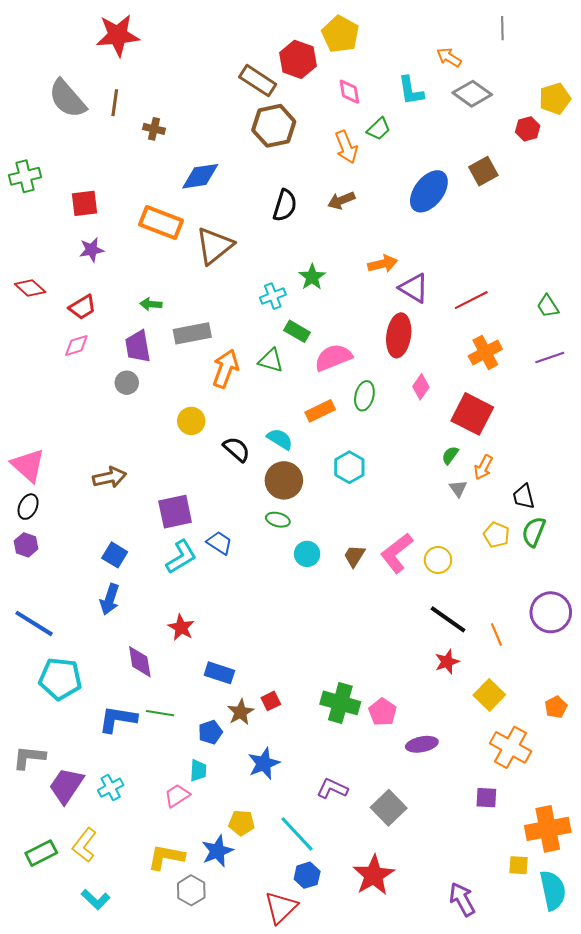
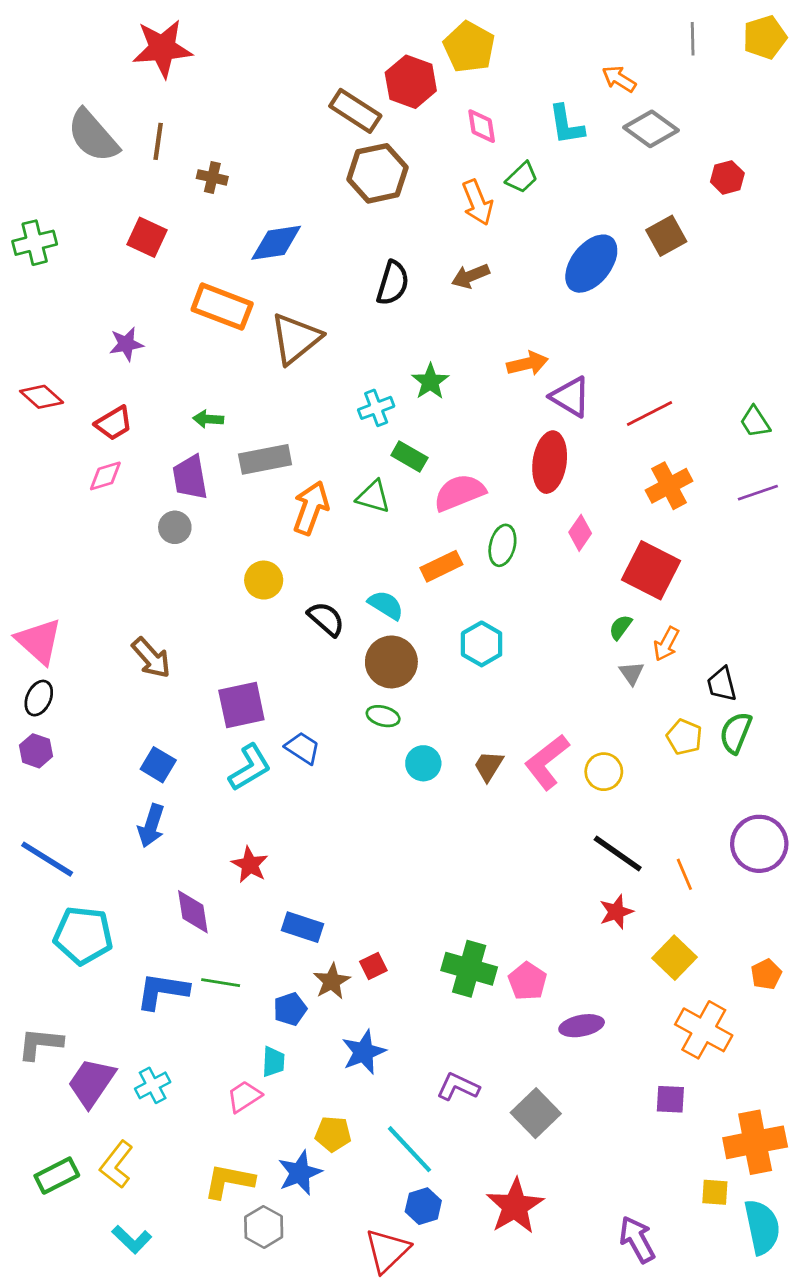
yellow pentagon: (555, 99) -> (765, 37), moved
red square: (84, 203) -> (147, 237), moved, turned 32
brown arrow: (110, 477) -> (151, 658), turned 60

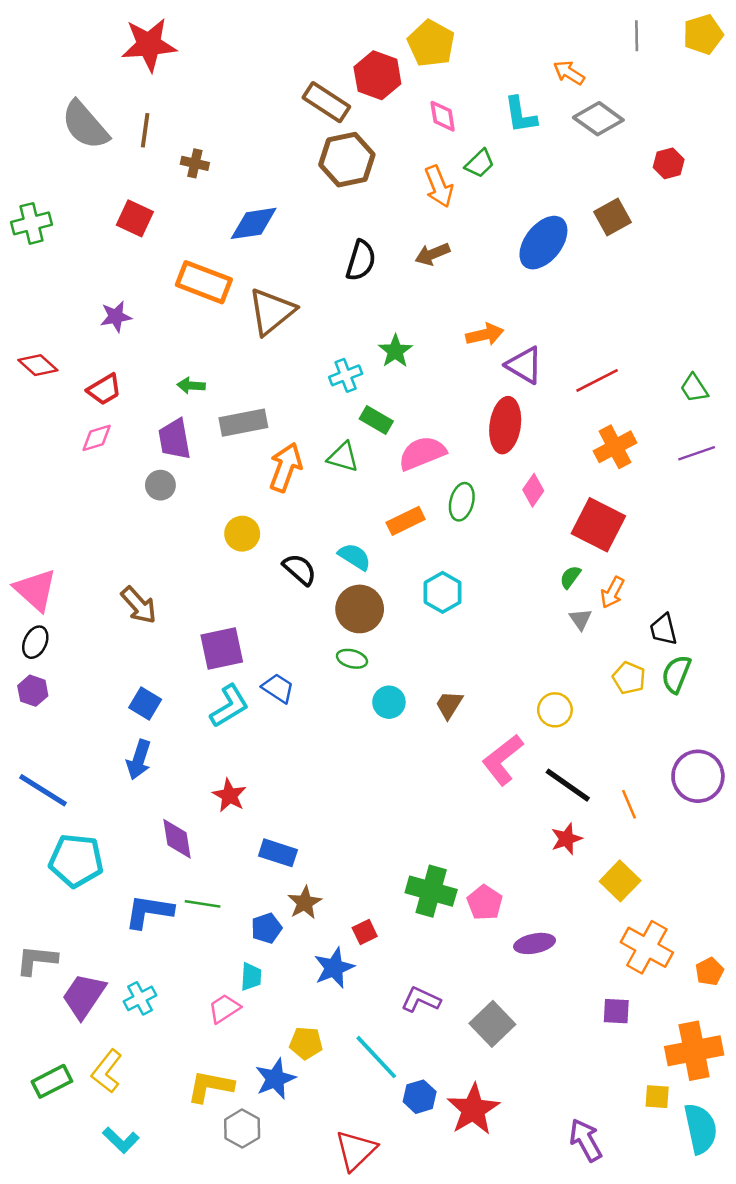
pink L-shape: (547, 762) -> (503, 760), moved
red square: (373, 966) -> (365, 932), moved
orange pentagon: (766, 974) -> (709, 972), moved
blue hexagon: (423, 1206) -> (420, 1097), moved

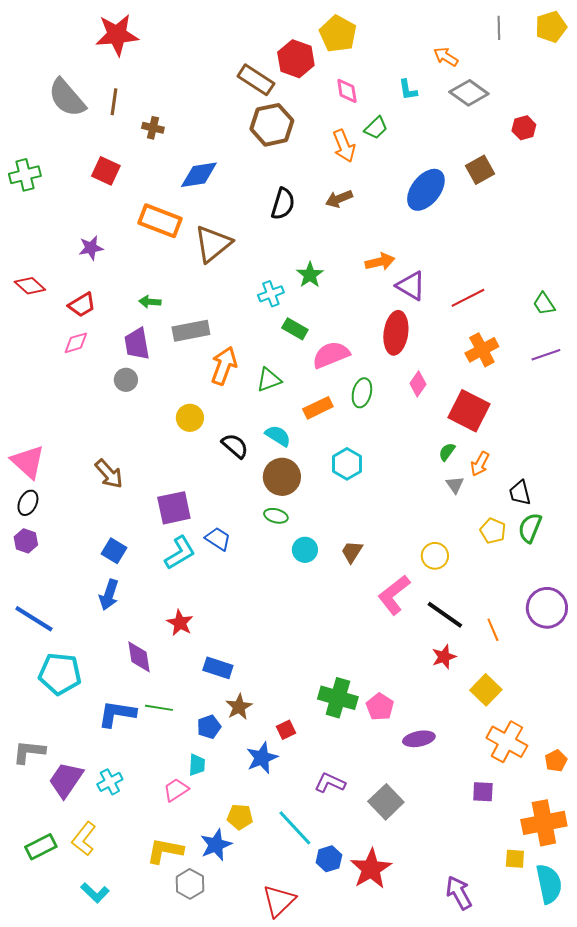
cyan L-shape: (520, 115) -> (408, 90), size x0.7
green triangle: (343, 457) -> (269, 380), moved, turned -36

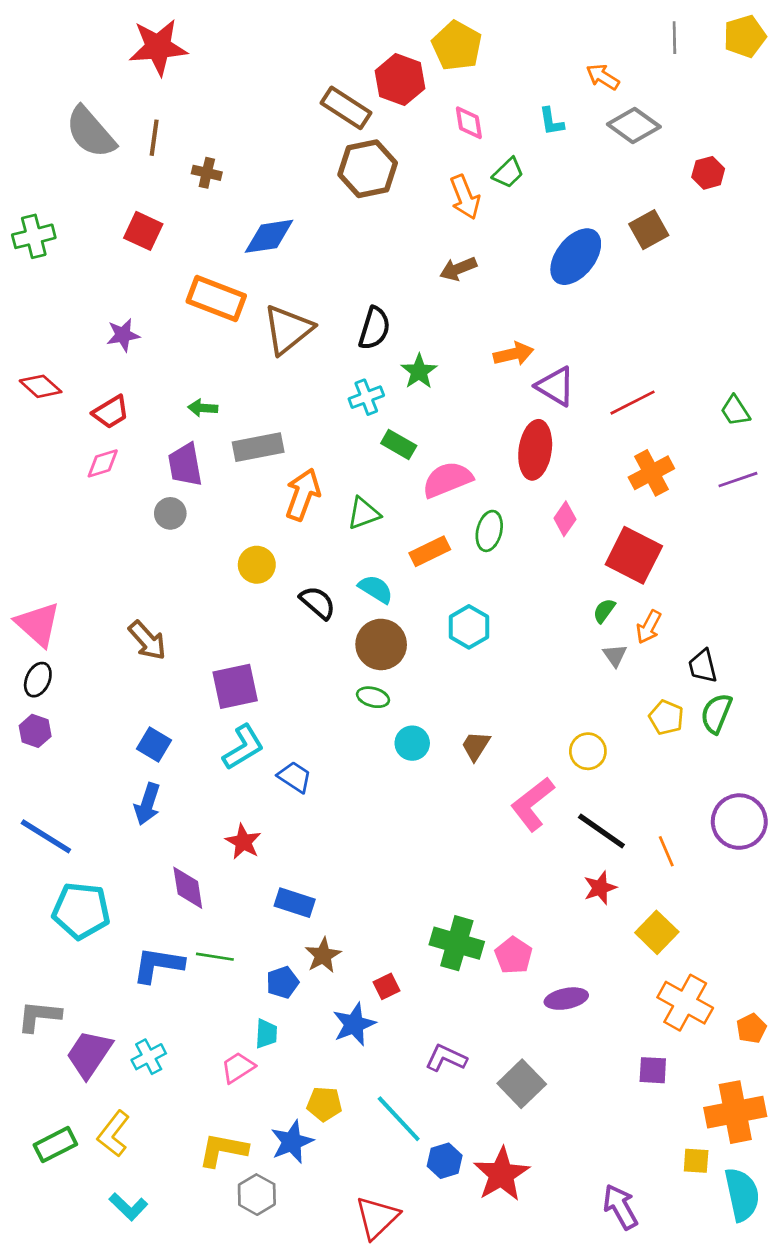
black semicircle: (283, 204) -> (374, 328), moved
blue trapezoid: (218, 539) -> (295, 777), moved

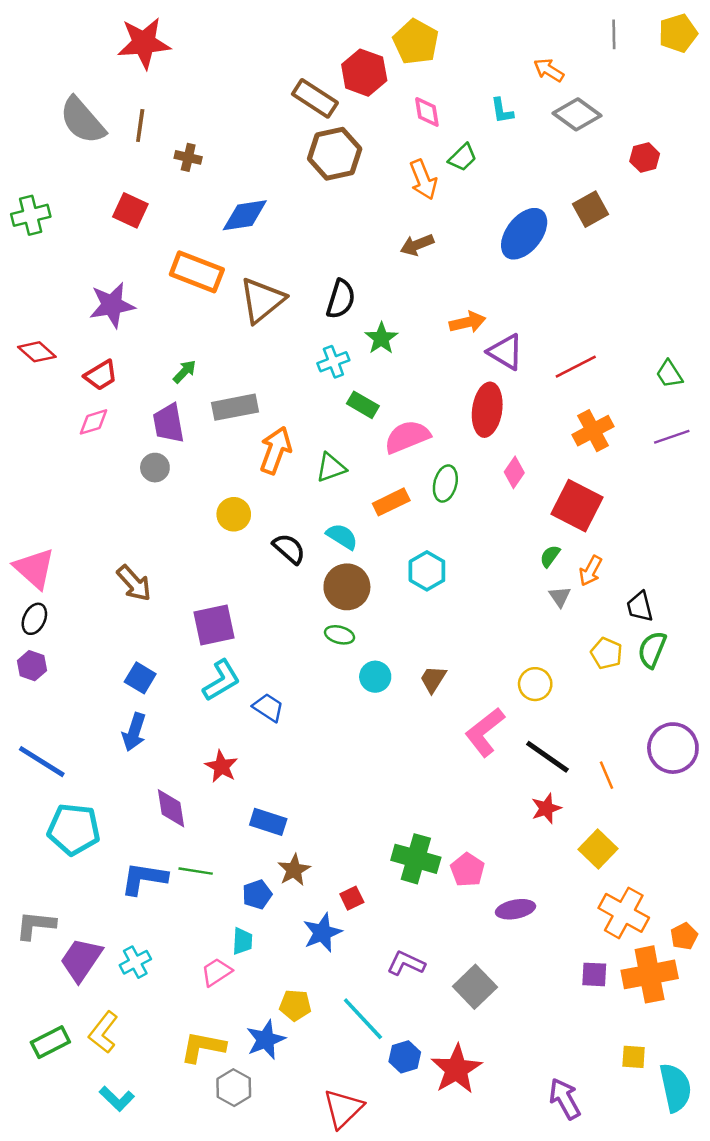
purple star: (123, 335) -> (112, 305), size x1.5
green arrow: (203, 408) -> (185, 372), turned 130
orange cross: (735, 1112) -> (650, 974), moved

